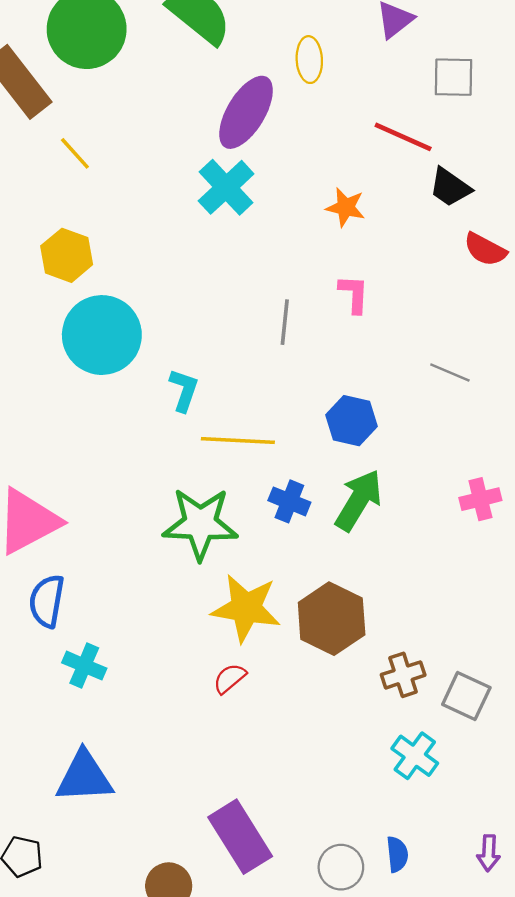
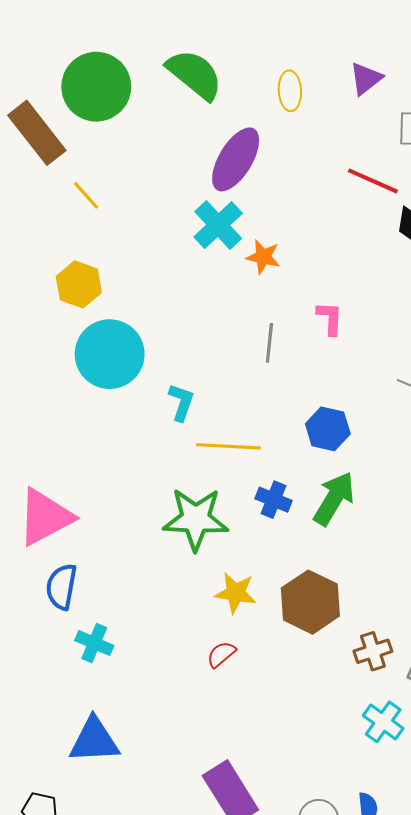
yellow ellipse: (309, 60) -> (290, 91), moved
orange star: (346, 207) -> (263, 257), moved
yellow star: (246, 608) -> (236, 593), size x0.7

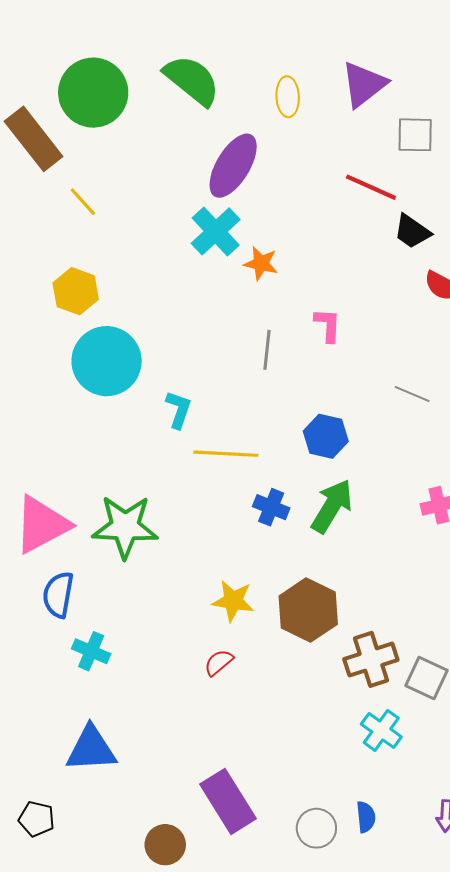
purple triangle: (366, 79) -> (364, 84), size x1.4
green star: (196, 519) -> (125, 527), moved
brown cross: (373, 651) -> (371, 659), size x1.4

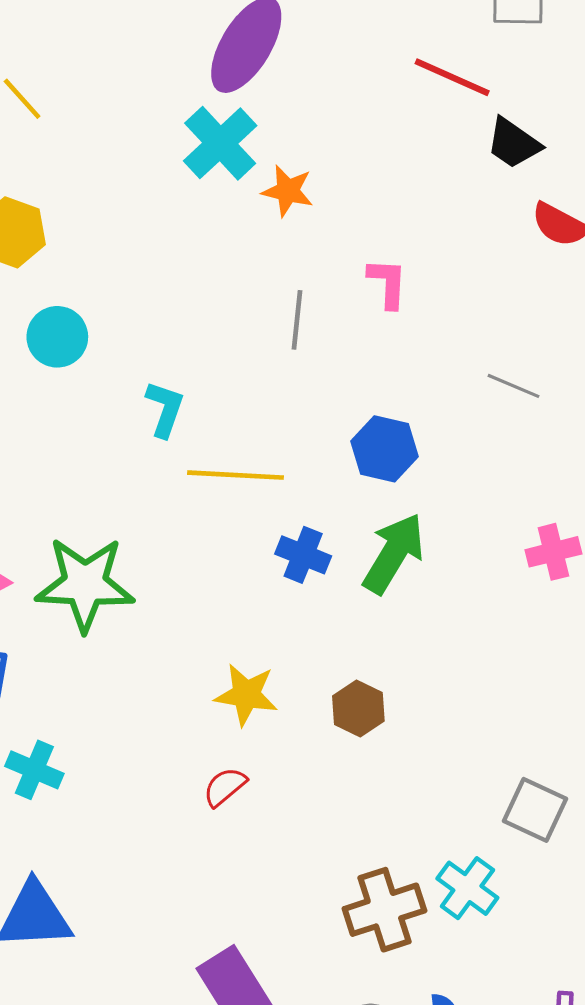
cyan circle: (107, 361) -> (57, 337), size x0.6
brown hexagon: (308, 610) -> (358, 708), size x0.6
brown cross: (371, 659) -> (384, 910), moved

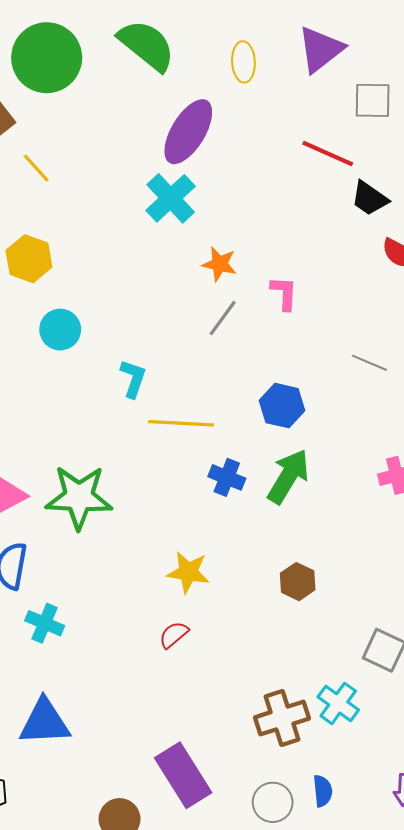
orange star: (288, 191) -> (220, 264), moved
gray line: (297, 320) -> (223, 318), turned 30
brown hexagon: (358, 708) -> (298, 582), moved

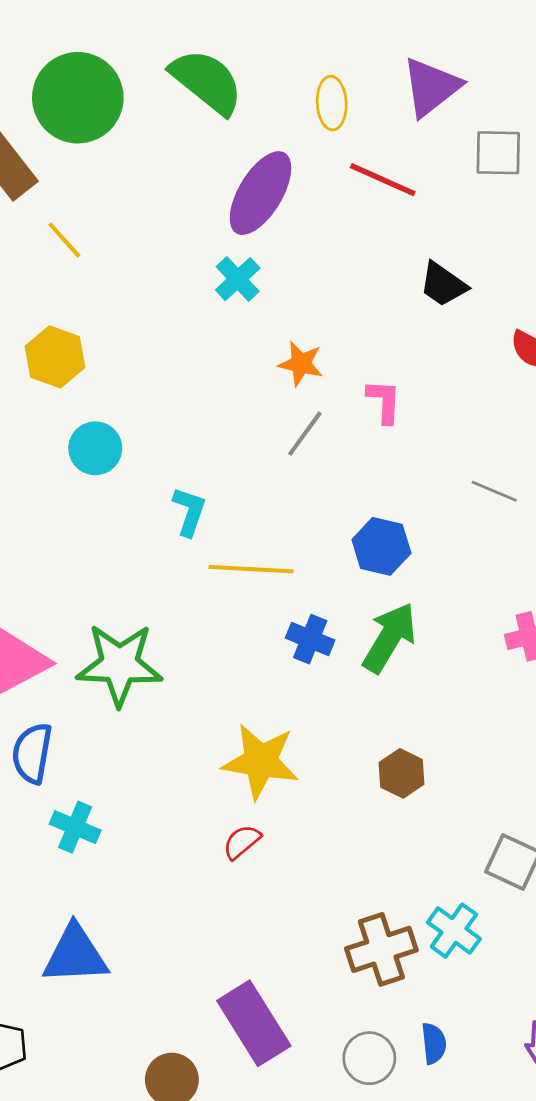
red line: (328, 154) -> (383, 180), moved
cyan cross: (171, 198) -> (238, 279), size x0.7
black trapezoid: (369, 198) -> (443, 284), moved
yellow star: (188, 572) -> (261, 761), size x1.4

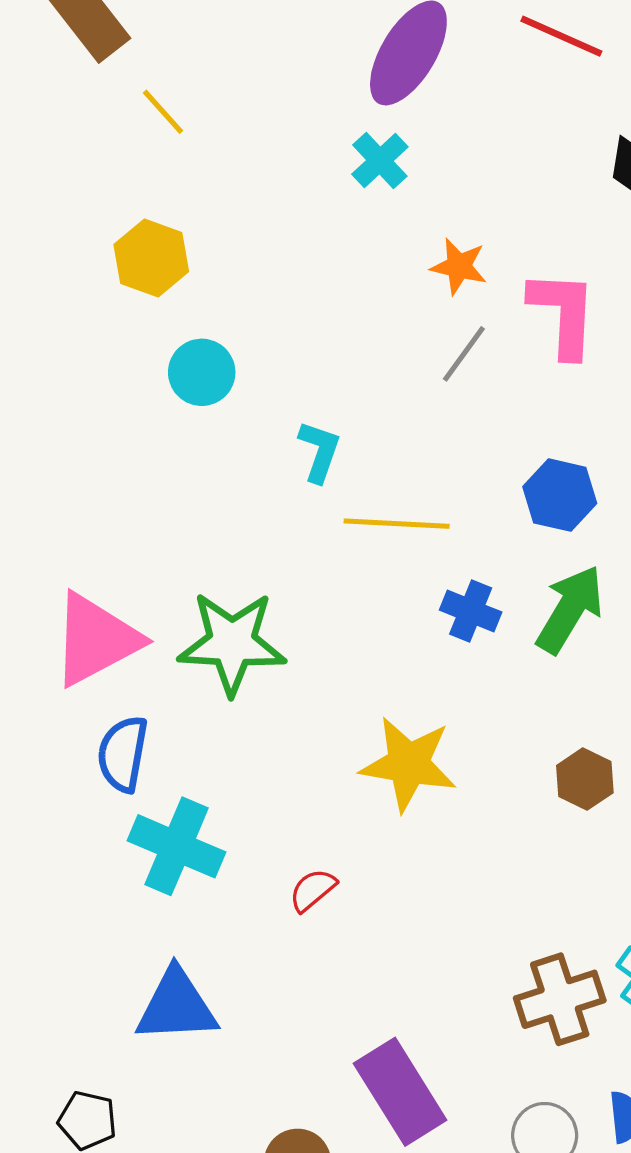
pink L-shape: (384, 401) -> (563, 313), size x1.6
cyan cross: (75, 827) -> (176, 846), size x1.5
red semicircle: (242, 842) -> (313, 890), moved

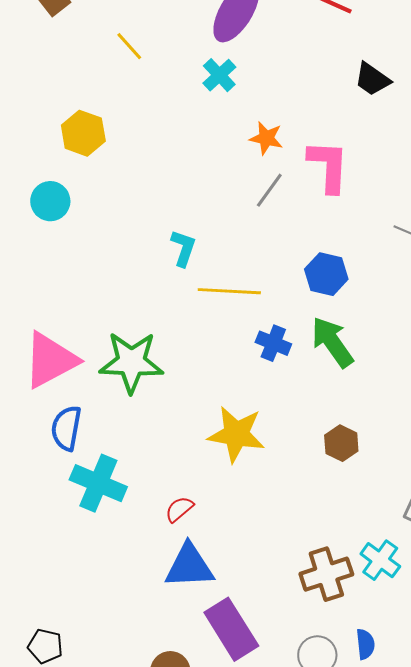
yellow line: (163, 112) -> (129, 46), moved
cyan circle: (202, 372) -> (50, 201), moved
green arrow: (570, 609) -> (332, 342), turned -66
blue triangle: (176, 1006) -> (189, 566), moved

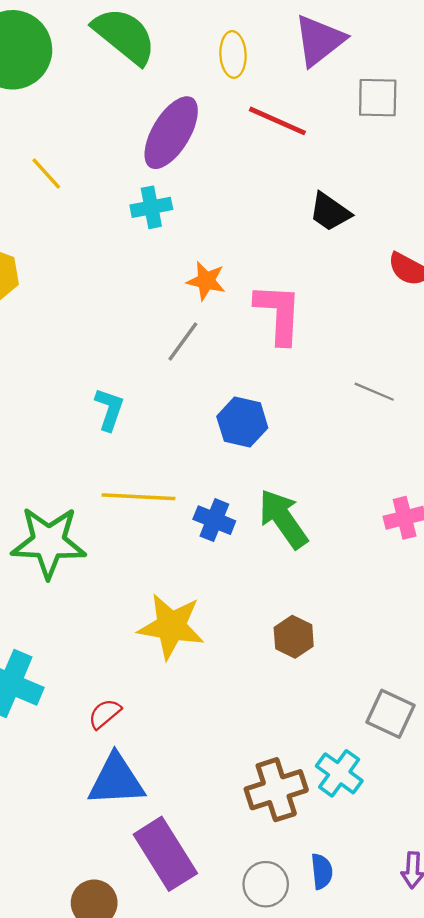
cyan cross: (219, 75) -> (151, 207), turned 32
gray line: (269, 190) -> (183, 342), moved
blue hexagon: (326, 274) -> (242, 422), moved
yellow line: (229, 291) -> (138, 497), moved

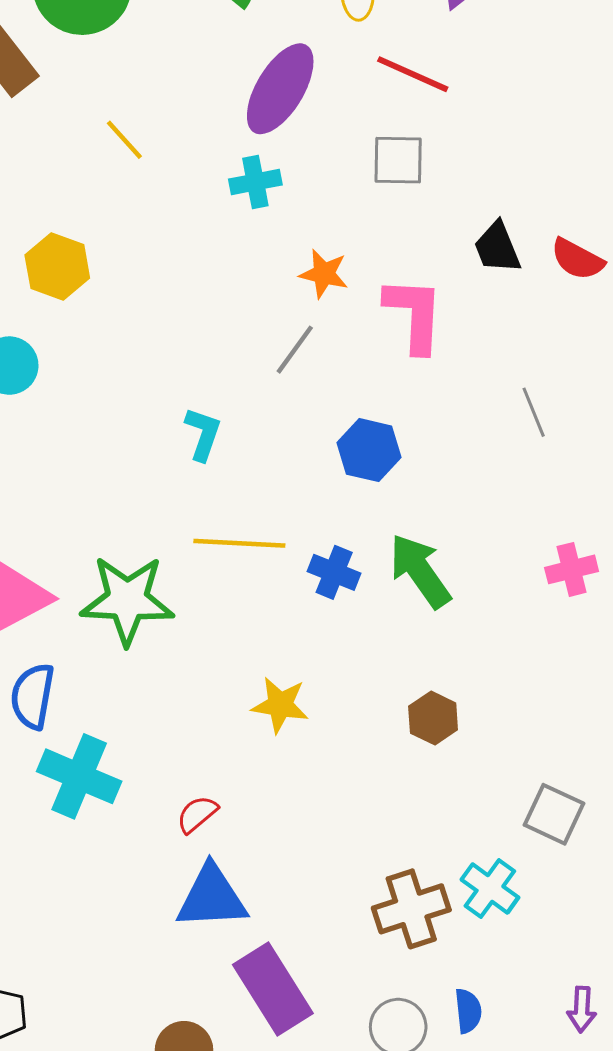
gray square: (378, 98) -> (398, 160), moved
black trapezoid: (330, 212) -> (497, 248), moved, turned 33
gray line: (374, 392) -> (534, 412), turned 45
yellow star: (171, 626) -> (280, 705), size x0.7

